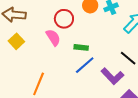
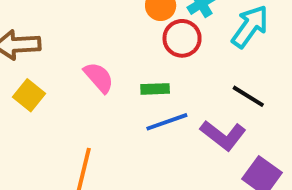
red circle: (64, 19) -> (182, 38), moved
blue line: (85, 65) -> (167, 122), turned 30

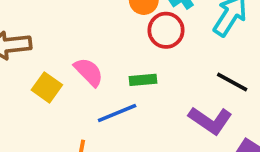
yellow square: (29, 95) -> (47, 87), moved
blue line: (167, 122) -> (117, 113), moved

